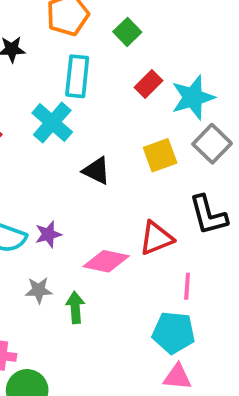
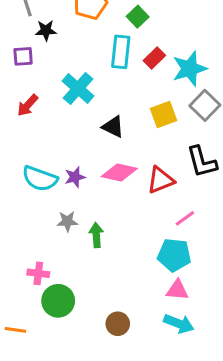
cyan rectangle: (77, 76) -> (121, 52), moved
pink diamond: (106, 261) -> (119, 172), moved
pink line: (187, 286) -> (185, 218), turned 50

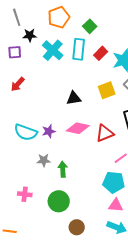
cyan cross: (78, 88) -> (53, 50), moved
black triangle: (113, 127) -> (74, 98), turned -35
green circle: (58, 301) -> (59, 201), moved

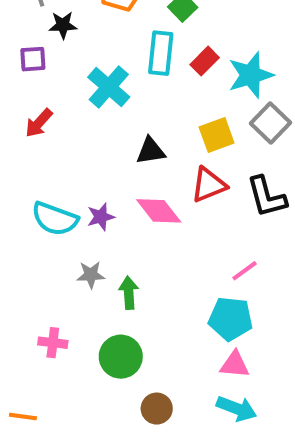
cyan cross: (53, 50) -> (109, 87), moved
pink diamond: (78, 128) -> (159, 211), turned 40
red triangle: (105, 133) -> (209, 185), moved

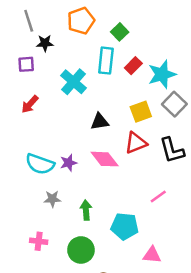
gray star: (91, 275) -> (52, 199), moved
cyan pentagon: (231, 319) -> (125, 226), moved

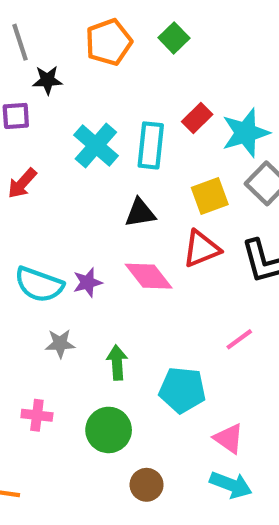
green square: (120, 32) -> (174, 38), moved
cyan rectangle: (106, 61) -> (151, 145), moved
pink triangle: (152, 255) -> (229, 438), turned 30

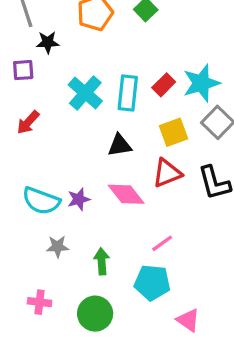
red rectangle: (197, 118) -> (164, 85), moved
pink line: (239, 339) -> (162, 243), moved

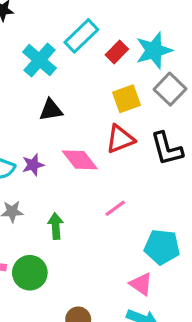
cyan rectangle: (128, 93) -> (81, 36), moved, turned 40
black triangle: (120, 145) -> (51, 110), moved
cyan pentagon: (152, 283) -> (162, 247), moved
green circle: (95, 314) -> (30, 273), moved

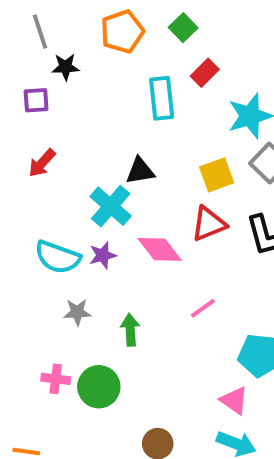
cyan rectangle: (81, 36) -> (162, 98), turned -52
red rectangle: (117, 52) -> (205, 73), moved
cyan cross: (40, 60) -> (111, 206), moved
black triangle: (51, 110) -> (140, 171), moved

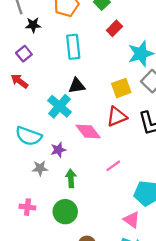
cyan rectangle: (162, 98) -> (73, 47), moved
purple square: (36, 100) -> (24, 54), moved, turned -35
red arrow: (42, 163) -> (19, 81), turned 84
purple star: (103, 255) -> (58, 150), moved
green circle: (99, 387) -> (65, 212), moved

